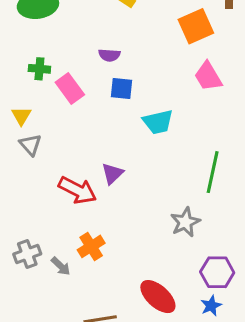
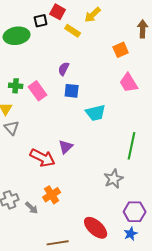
orange square: (196, 26) -> (121, 50), size x0.7
purple semicircle: (109, 55) -> (64, 69), turned 112
green cross: (39, 69) -> (16, 86), moved

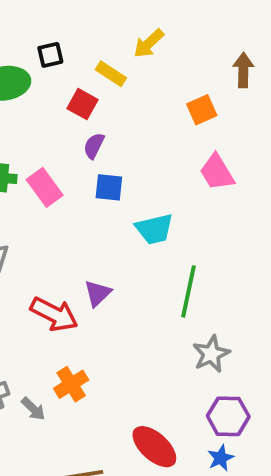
red square: (58, 12) -> (82, 104), moved
green line: (132, 146) -> (188, 291), moved
gray star: (114, 179) -> (211, 354), moved

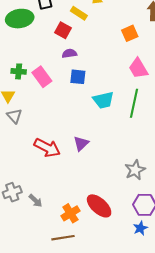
purple semicircle: (94, 146) -> (69, 53), turned 56
green line: (188, 291) -> (134, 103), moved
purple triangle: (98, 293) -> (81, 143), moved
orange cross: (71, 384) -> (70, 213), moved
red ellipse: (154, 447) -> (99, 206), moved

